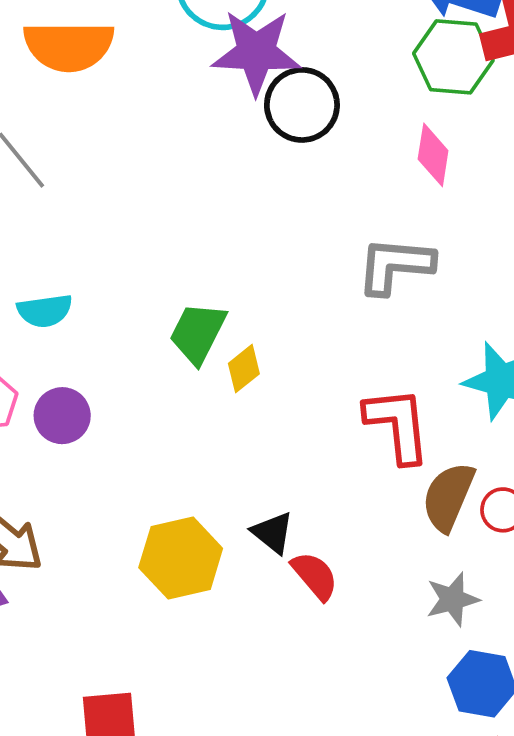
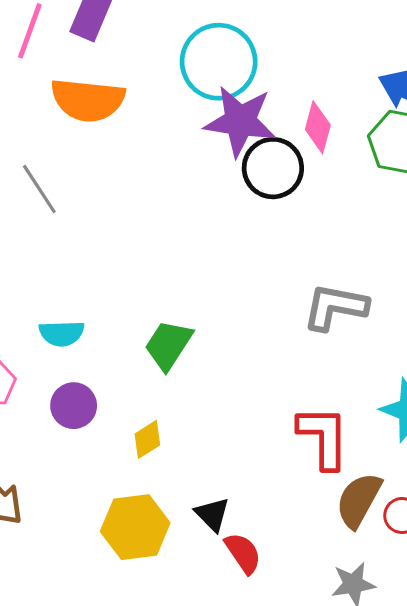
pink diamond: (433, 155) -> (318, 127), moved
cyan semicircle: (45, 311) -> (62, 333), moved
yellow diamond: (244, 369) -> (147, 439), moved
purple circle: (62, 416) -> (74, 406), moved

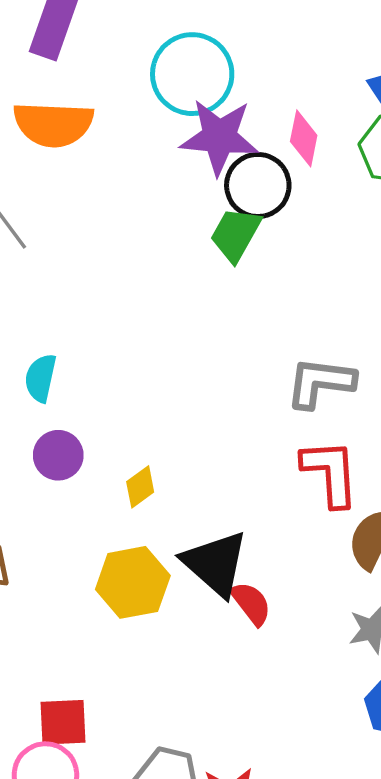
gray L-shape: (335, 307) -> (320, 383), moved
cyan semicircle: (62, 333) -> (41, 378), turned 108
green trapezoid: (168, 345) -> (236, 234), moved
black triangle: (212, 514) -> (215, 563), size x1.8

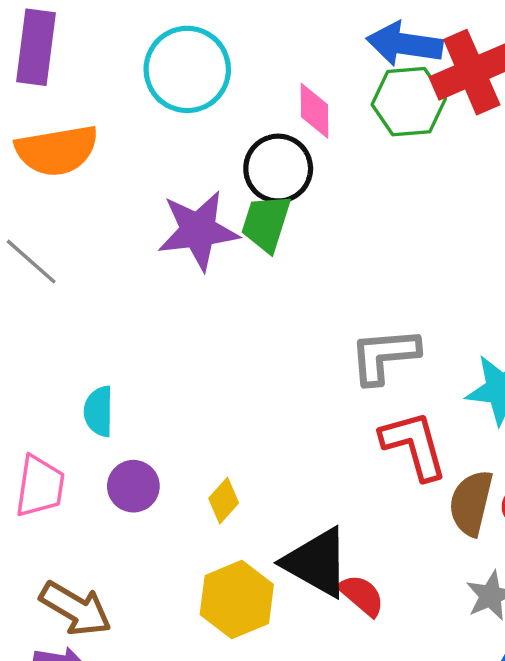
purple star: (219, 137) -> (198, 230), moved

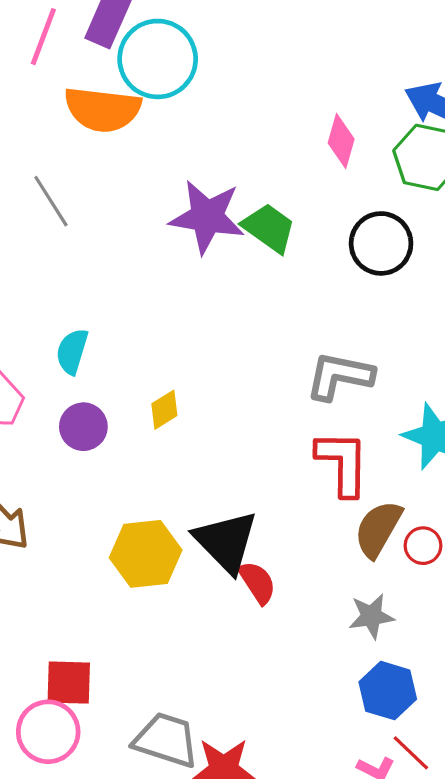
cyan circle: (187, 69) -> (158, 59), moved
black circle: (278, 169) -> (381, 243), moved
green trapezoid: (266, 223) -> (269, 228), turned 92
yellow diamond: (224, 501) -> (164, 410), moved

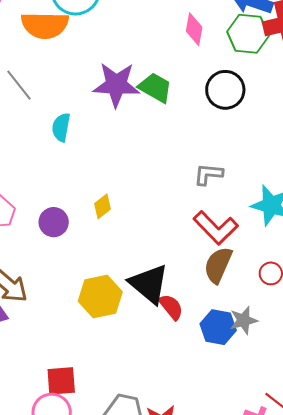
cyan semicircle: (72, 351) -> (61, 127), moved
gray L-shape: (339, 376) -> (208, 174), size x0.7
red L-shape: (343, 463) -> (216, 228), turned 141
brown semicircle: (378, 529) -> (218, 265), moved
blue hexagon: (388, 691) -> (218, 327), moved

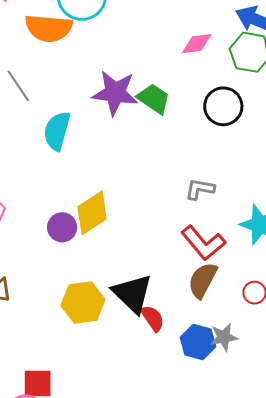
pink diamond: (194, 29) -> (197, 44), turned 68
cyan semicircle: (61, 127) -> (57, 131), size x1.4
yellow diamond: (102, 206) -> (92, 213), size x1.8
purple circle: (54, 222) -> (62, 227), moved

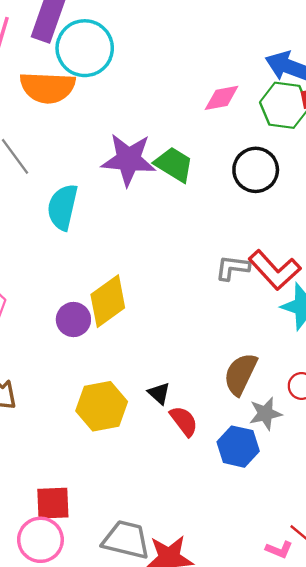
red L-shape: (203, 243) -> (275, 270), moved
black triangle: (132, 294) -> (159, 393), size x0.5
gray star: (224, 337) -> (265, 414), moved

